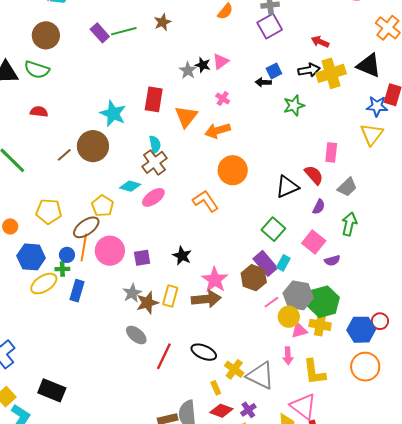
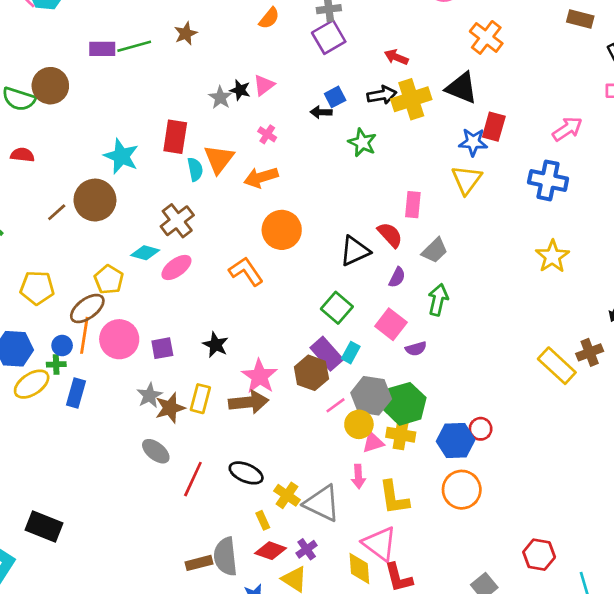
purple rectangle: (100, 33) -> (102, 49), turned -48
brown circle: (46, 35) -> (50, 86), moved
green star: (294, 105) -> (362, 143), turned -30
cyan semicircle: (155, 144) -> (195, 169), moved

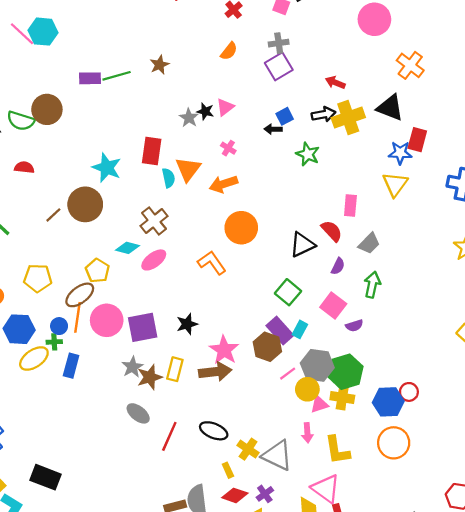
black star: (216, 345) -> (187, 324), turned 30
purple square: (162, 348) -> (143, 327), size x1.6

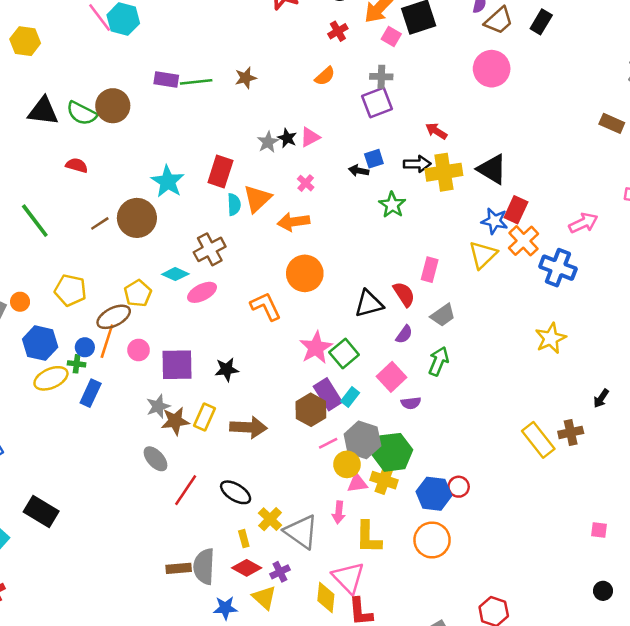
orange cross: (410, 65) -> (523, 241), moved
pink circle: (107, 320) -> (139, 350), size x0.6
pink star: (224, 350) -> (316, 348), moved

